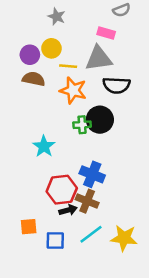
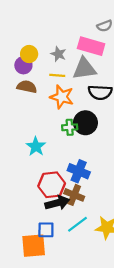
gray star: (57, 17) -> (58, 54), moved
pink rectangle: (106, 33) -> (91, 46), size x1.6
yellow circle: (51, 48) -> (29, 54), moved
black arrow: (68, 210) -> (57, 203), size x1.5
orange square: (29, 227) -> (34, 246), moved, size x1.6

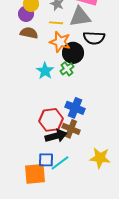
black circle: (85, 123) -> (73, 53), moved
green cross: (70, 127) -> (67, 69), turned -32
cyan star: (36, 146) -> (45, 71), moved
cyan line: (78, 224) -> (60, 163), moved

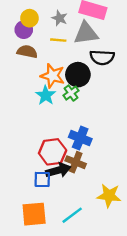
orange star: (60, 42) -> (53, 76), moved
blue square: (46, 160) -> (42, 179), moved
cyan line: (60, 163) -> (72, 215), moved

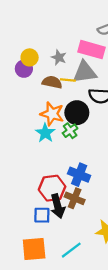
yellow line: (58, 40) -> (68, 80), moved
brown semicircle: (27, 52) -> (52, 82), moved
black arrow: (58, 170) -> (58, 206), turned 90

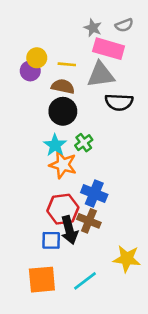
gray star: (59, 57) -> (93, 28), moved
yellow line: (68, 80) -> (67, 64), moved
black circle: (77, 113) -> (63, 111), moved
orange star: (52, 114) -> (63, 165), moved

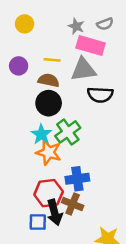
yellow circle: (37, 58) -> (25, 24), moved
green cross: (84, 143) -> (68, 132), size x1.5
blue cross: (94, 193) -> (77, 179), turned -30

